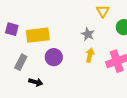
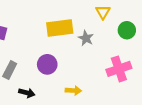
yellow rectangle: (38, 35) -> (60, 28), moved
yellow arrow: (90, 55) -> (73, 91), moved, turned 80

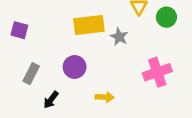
green circle: (127, 30) -> (166, 17), moved
black arrow: (27, 93) -> (51, 100), turned 112

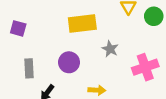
gray star: (119, 37) -> (110, 49), moved
gray rectangle: (31, 74) -> (29, 68), turned -30

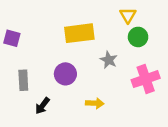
green circle: (154, 16) -> (138, 37), moved

